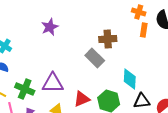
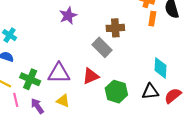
purple star: (50, 27) -> (68, 16), moved
cyan diamond: (130, 79) -> (161, 68), moved
red triangle: (82, 99) -> (91, 76), moved

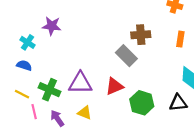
purple star: (68, 16) -> (52, 26), moved, turned 30
orange rectangle: (152, 19) -> (180, 39), moved

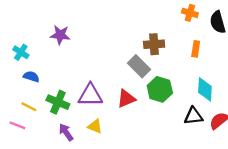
cyan cross: (28, 42) -> (21, 52), moved
green hexagon: (142, 103) -> (160, 89), moved
pink line: (34, 112) -> (17, 125), moved, turned -56

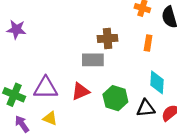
gray rectangle: (139, 66) -> (93, 60), turned -45
green hexagon: (160, 89) -> (115, 98), moved

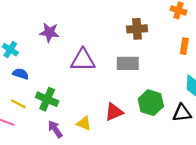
brown cross: (108, 38) -> (137, 29), moved
purple triangle: (46, 88) -> (83, 60), moved
red triangle: (80, 91) -> (114, 112), moved

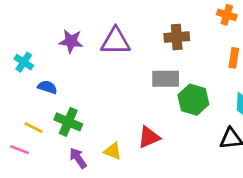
purple triangle: (83, 60) -> (116, 41), moved
blue semicircle: (21, 74) -> (47, 87), moved
green hexagon: (151, 103) -> (193, 100), moved

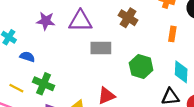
brown cross: (177, 37) -> (128, 18), turned 36
gray rectangle: (166, 79) -> (101, 48), moved

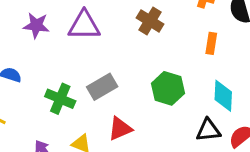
gray rectangle: (101, 48) -> (102, 87), moved, turned -30
green cross: (44, 84) -> (60, 99), moved

